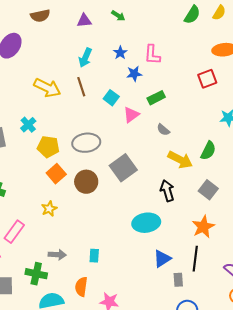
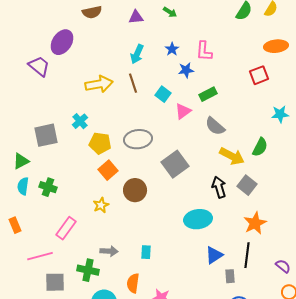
yellow arrow: (47, 88) -> (99, 84), turned -36
gray semicircle: (163, 130) -> (215, 126), size x1.5
brown circle: (86, 182) -> (135, 190), moved
gray square: (208, 190) -> (247, 185), moved

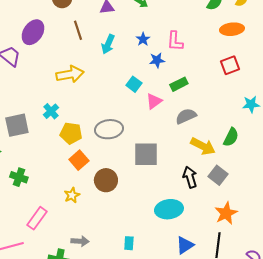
orange ellipse: (276, 46) -> (232, 29), moved
brown line: (133, 83) -> (78, 30), moved
gray semicircle: (215, 126) -> (186, 116), turned 115
gray square: (175, 164) -> (146, 154), turned 36
cyan rectangle: (146, 252) -> (129, 243), moved

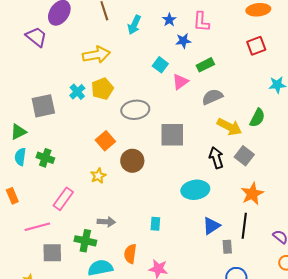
yellow pentagon: (71, 133) -> (102, 89), moved, turned -30

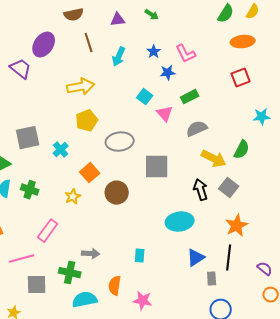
pink L-shape: (201, 22) -> (186, 54), turned -30
pink triangle: (180, 82) -> (165, 114), turned -36
cyan cross: (77, 92) -> (61, 150), moved
yellow star: (98, 176) -> (73, 197), moved

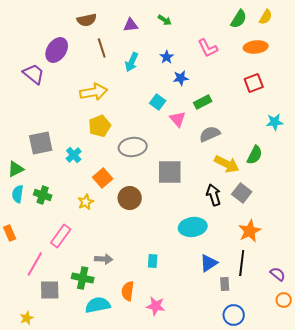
pink L-shape: (186, 54) -> (208, 48), moved
pink line: (22, 259) -> (35, 264), turned -45

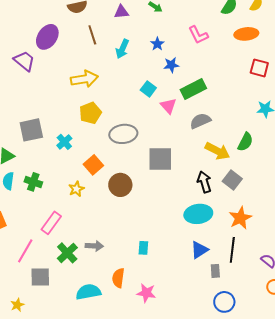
red square: (254, 83) -> (259, 68), moved, turned 36
green rectangle: (203, 102) -> (193, 89), size x1.4
cyan ellipse: (193, 227) -> (198, 214), moved
green cross: (83, 278) -> (67, 253), moved, turned 35

